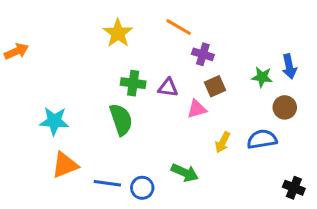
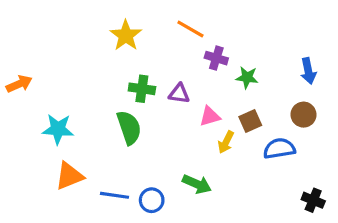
orange arrow: (16, 51) -> (19, 84), moved
green star: (262, 77) -> (247, 77), moved
brown square: (215, 86) -> (250, 121), moved
yellow arrow: (223, 142) -> (226, 142), moved

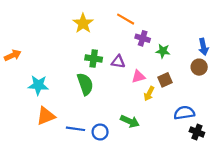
brown circle: (303, 115) -> (199, 67), moved
blue semicircle: (279, 149) -> (184, 113), moved
black cross: (313, 200) -> (197, 132), moved

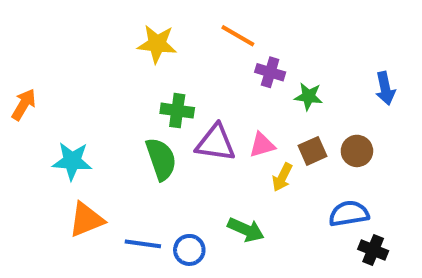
yellow star: (83, 23) -> (157, 44), turned -30
orange arrow: (13, 55) -> (24, 104), turned -35
purple triangle: (118, 62) -> (216, 143), moved, size x1.5
brown circle: (199, 67) -> (357, 151), moved

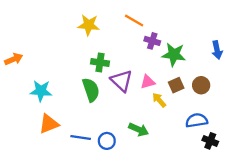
green star: (308, 96) -> (174, 55), size x1.5
orange arrow: (24, 104) -> (14, 59), turned 36
purple triangle: (216, 143) -> (122, 81), turned 35
yellow arrow: (282, 177) -> (159, 100), turned 112

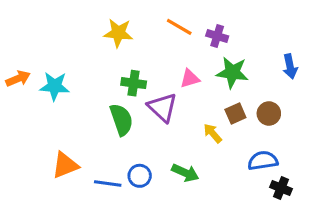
purple cross: (152, 41) -> (217, 36), moved
pink triangle: (148, 82) -> (190, 79), moved
cyan star: (41, 91) -> (55, 86), moved
blue circle: (107, 141) -> (140, 176), moved

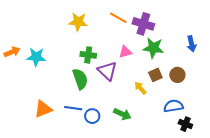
purple cross: (217, 36) -> (143, 24), size x1.5
blue line: (108, 183) -> (73, 108), moved

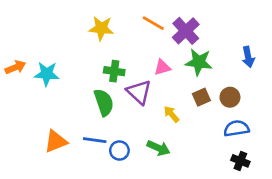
purple cross: (143, 24) -> (186, 31), turned 30
yellow arrow: (140, 88) -> (171, 114), moved
blue semicircle: (173, 106) -> (236, 128), moved

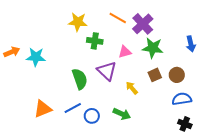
green cross: (114, 71) -> (95, 41), moved
blue line: (95, 140) -> (73, 108), turned -36

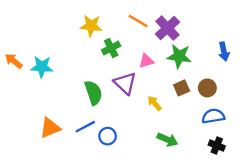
green cross: (95, 41) -> (111, 48), turned -35
orange arrow: (12, 52) -> (14, 61), turned -119
green arrow: (122, 114) -> (167, 140), moved

